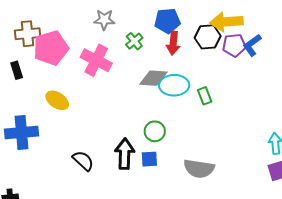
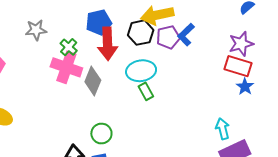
red arrow: (173, 43) -> (108, 44), size x1.4
pink cross: (96, 60) -> (66, 67), moved
gray diamond: (153, 78) -> (93, 81), turned -64
cyan ellipse: (174, 85) -> (141, 71), moved

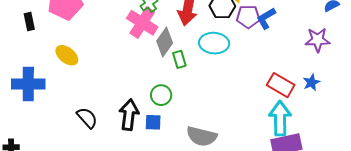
red rectangle: (238, 66) -> (281, 85), moved
green rectangle: (146, 91) -> (179, 59), moved
cyan arrow: (223, 129) -> (280, 118), size x1.6

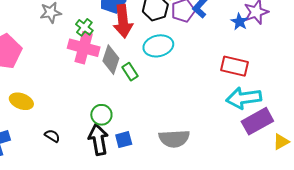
blue star: (311, 82) -> (240, 22), moved
green circle: (161, 95) -> (101, 115), moved
black semicircle: (87, 118) -> (52, 136), moved, size x0.7
cyan arrow: (280, 118) -> (244, 98), turned -80

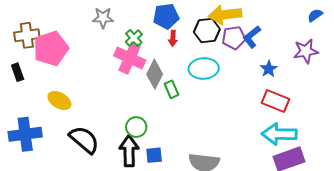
red arrow: (123, 21) -> (173, 38), size x0.5
blue star: (240, 22) -> (269, 69), moved
black semicircle: (52, 136) -> (84, 140), size x2.0

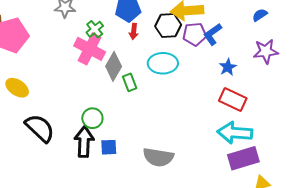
blue semicircle: (315, 15) -> (260, 15), moved

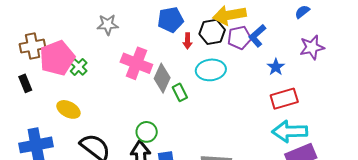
green cross: (95, 29) -> (79, 67), moved
red arrow: (134, 31) -> (187, 41), moved
red rectangle: (233, 99) -> (284, 99), turned -36

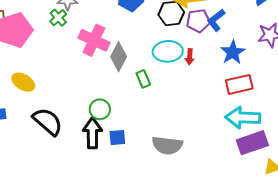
red arrow: (187, 41) -> (190, 57), moved
green cross: (79, 67) -> (58, 18), moved
blue star: (276, 67) -> (233, 52), size x1.4
green rectangle: (180, 92) -> (143, 79), moved

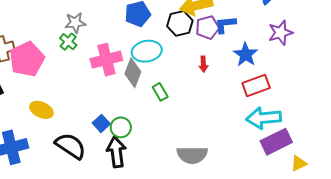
blue L-shape: (216, 20) -> (225, 25), turned 40
pink cross: (94, 40) -> (106, 60), turned -32
cyan ellipse: (168, 51) -> (147, 51), moved
blue square: (117, 138) -> (101, 123), moved, turned -30

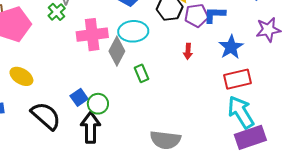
cyan arrow: (264, 118) -> (241, 112), turned 56

